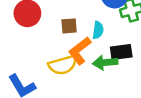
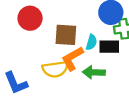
brown square: (69, 26) -> (66, 35), size x1.5
black rectangle: (121, 52) -> (109, 47), moved

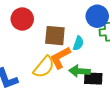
black rectangle: (109, 47) -> (93, 79), moved
yellow semicircle: (55, 69) -> (44, 67), turned -45

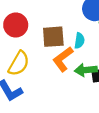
yellow semicircle: (44, 67) -> (19, 63), moved

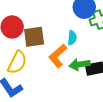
brown square: (53, 37) -> (34, 37), moved

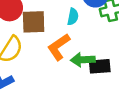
cyan semicircle: (72, 38) -> (73, 17), moved

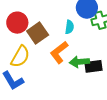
brown square: (34, 22) -> (38, 33), turned -30

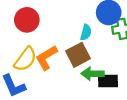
brown square: (38, 33) -> (78, 55), moved
orange L-shape: (59, 52) -> (46, 58), moved

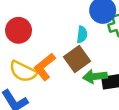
yellow semicircle: (25, 59) -> (23, 71), turned 88

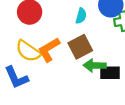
cyan semicircle: (82, 35) -> (81, 16), moved

